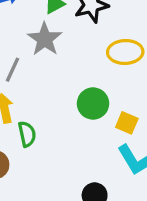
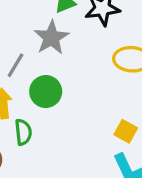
green circle: (93, 104) -> (46, 92), moved

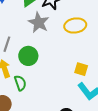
gray star: (51, 38) -> (39, 23), moved

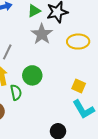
green circle: (28, 56) -> (32, 75), moved

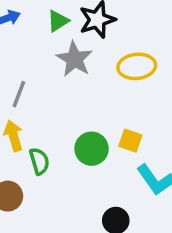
green circle: (32, 75) -> (92, 149), moved
yellow square: (79, 86) -> (130, 141), moved

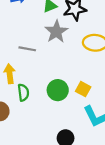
gray line: (19, 94) -> (27, 49), moved, turned 70

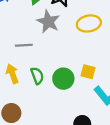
green semicircle: (23, 93) -> (37, 76), moved

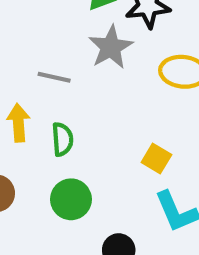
green circle: (63, 79) -> (71, 199), moved

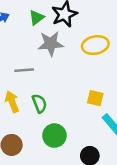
gray star: (111, 47) -> (51, 44), turned -30

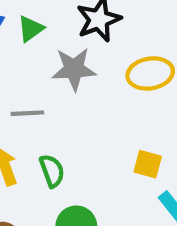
green triangle: (37, 18) -> (31, 29), moved

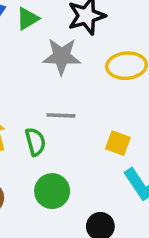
gray line: (27, 113) -> (61, 115), moved

